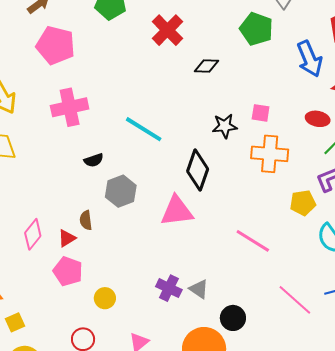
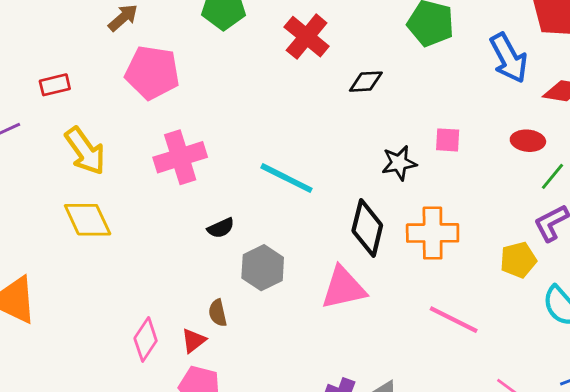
orange cross: (270, 154) -> (433, 233), moved

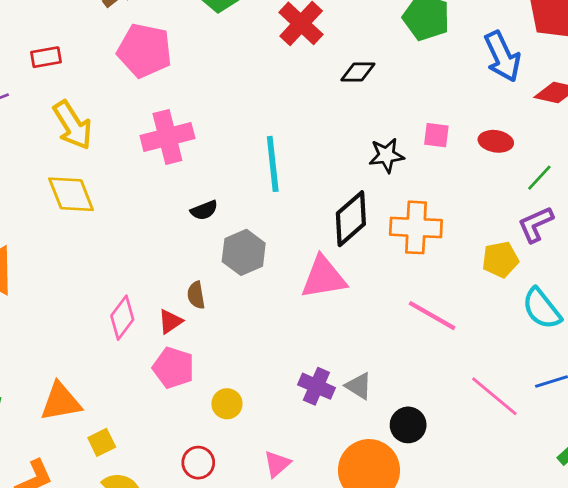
red ellipse: (528, 141) -> (496, 141), moved
cyan line: (286, 178) -> (273, 164), turned 54
black diamond: (367, 228) -> (351, 219), turned 32

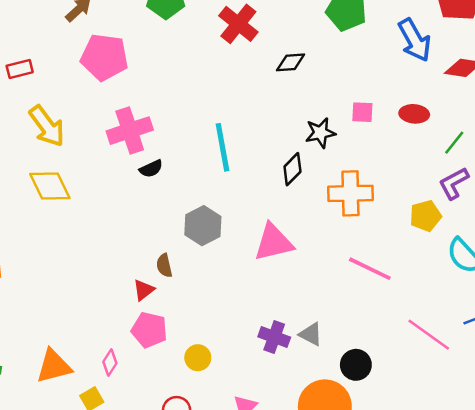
black semicircle: (204, 210) -> (151, 169), moved
black diamond: (351, 219) -> (292, 169), moved, size x0.7
pink diamond: (122, 318) -> (110, 362), moved, size x0.7

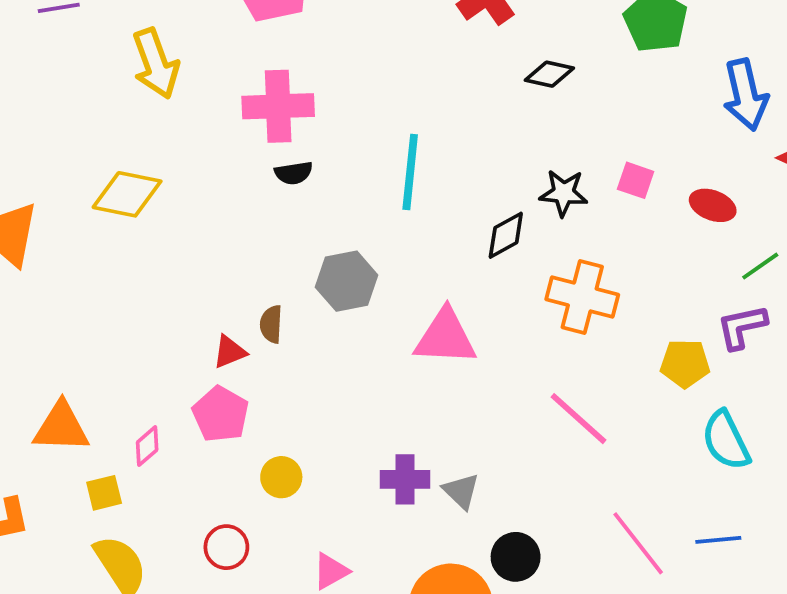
yellow diamond: (50, 186) -> (127, 194), moved, turned -69
purple cross: (274, 337) -> (405, 479), turned -36

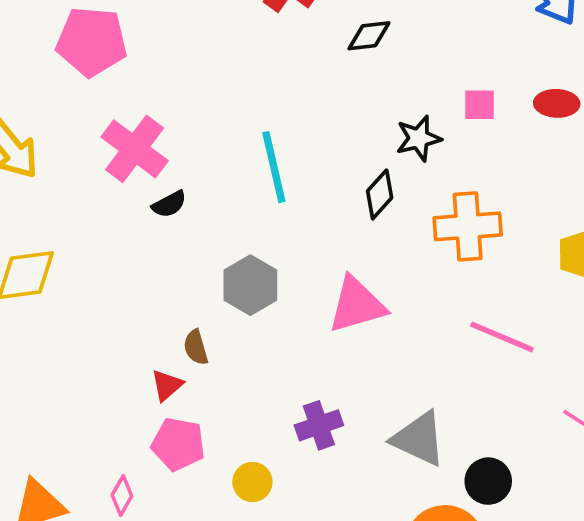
pink cross: (278, 106) -> (135, 149), turned -32
purple cross: (405, 479) -> (319, 425), moved
gray triangle: (461, 491) -> (419, 439), size x1.6

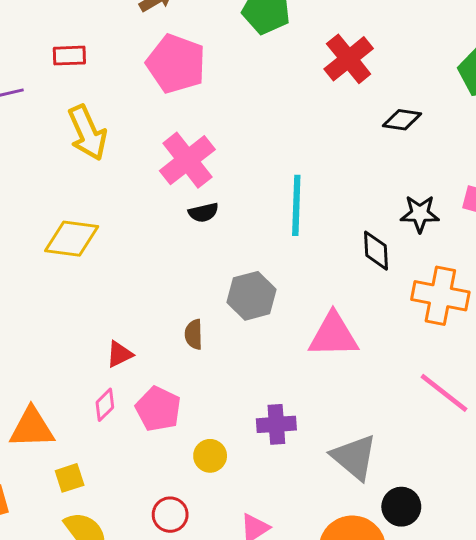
black diamond: (380, 194) -> (376, 251), turned -60
red triangle: (167, 385) -> (119, 354), moved
pink diamond: (122, 496) -> (105, 405), moved

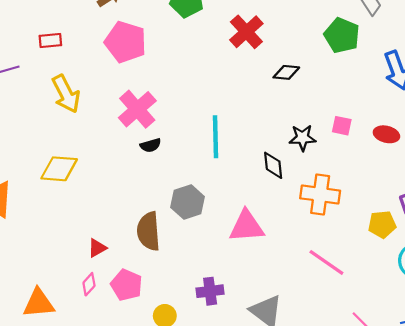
brown semicircle: (194, 334) -> (149, 231), size x1.8

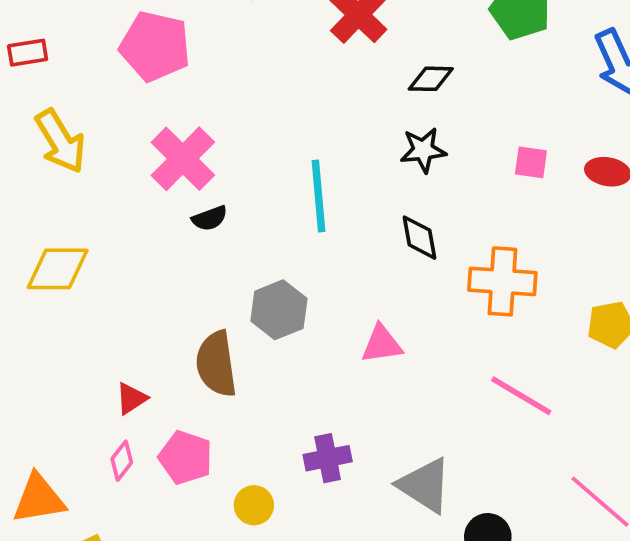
black star: (302, 138) -> (423, 150), moved
pink triangle: (247, 226) -> (382, 344), size x0.7

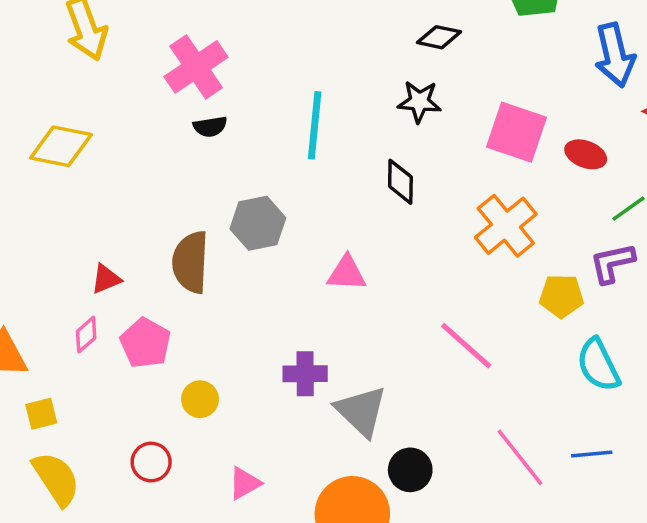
pink square: (531, 162) -> (517, 132), size x1.8
orange cross: (502, 281) -> (506, 226), moved, turned 36
purple cross: (328, 458) -> (305, 374), moved

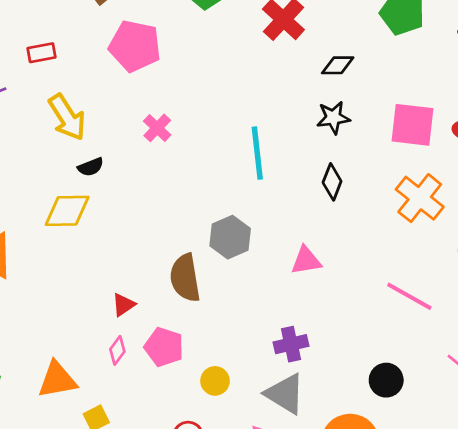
pink cross: (196, 67) -> (157, 128), size x0.6
black semicircle: (210, 127) -> (91, 167), moved
black diamond: (400, 182) -> (332, 182), turned 33
gray triangle: (361, 411) -> (285, 394), moved
black circle: (410, 470) -> (386, 380), moved

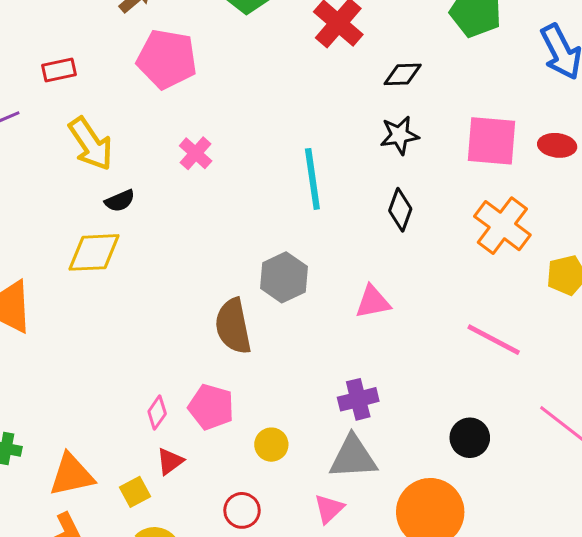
red triangle: (123, 305) -> (170, 461), moved
orange triangle: (57, 380) -> (72, 475), moved
gray triangle: (285, 394) -> (353, 457), turned -33

